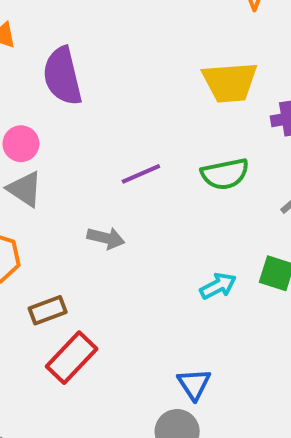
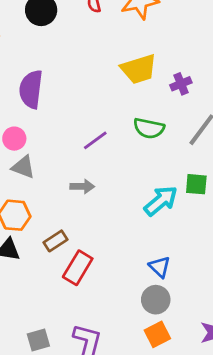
purple semicircle: (62, 76) -> (31, 89), turned 33
green semicircle: (225, 174) -> (149, 128), turned 36
cyan arrow: (218, 286) -> (161, 201), size x1.5

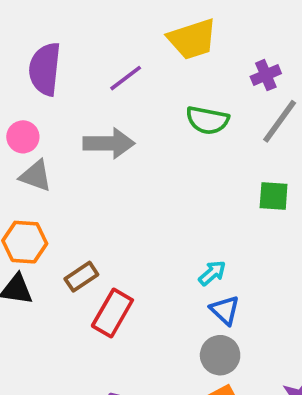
purple cross: (181, 84) -> (266, 75), moved
purple line: (95, 140) -> (126, 78), moved
gray arrow: (82, 186) -> (109, 143), moved, size x1.5
cyan arrow: (161, 201) -> (212, 273), moved, size x0.6

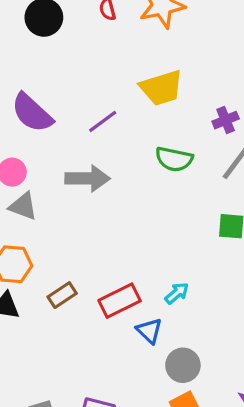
purple semicircle: (45, 69) -> (32, 113), turned -54
blue triangle: (225, 310) -> (149, 331), moved
red rectangle: (112, 313) -> (120, 301), moved, turned 33

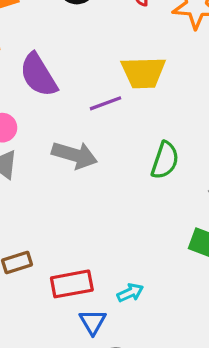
yellow trapezoid: (162, 88) -> (143, 72), moved
green semicircle: (174, 159) -> (165, 160), turned -99

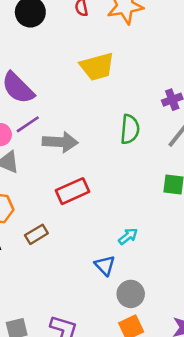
purple line: (105, 103) -> (28, 124), moved
red rectangle: (72, 284) -> (72, 191), moved

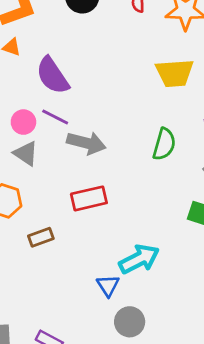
yellow trapezoid: (97, 67) -> (175, 73), moved
purple line: (28, 124) -> (55, 117), turned 50
cyan arrow: (128, 236) -> (139, 259), size x1.8

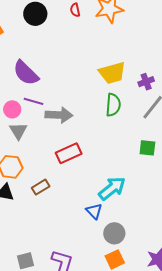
yellow trapezoid: (175, 73) -> (112, 73), moved
gray triangle: (26, 153) -> (18, 131), turned 36

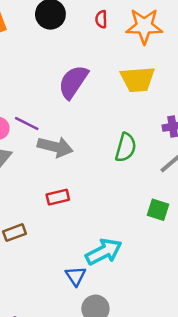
purple semicircle: (26, 73) -> (73, 82), moved, turned 68
yellow trapezoid: (112, 73) -> (138, 79), moved
red rectangle: (69, 153) -> (58, 197), size x0.7

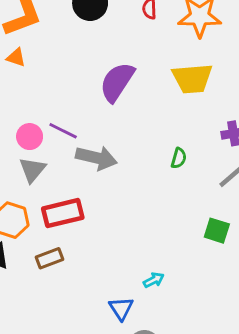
green semicircle: (126, 147) -> (179, 158), size x0.6
red rectangle: (58, 197) -> (63, 213), moved, size x1.5
cyan arrow: (104, 252) -> (154, 280), size x0.5

